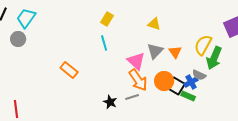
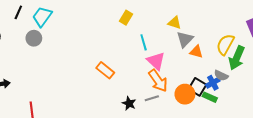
cyan line: (104, 43) -> (144, 42), moved
gray triangle: (155, 51) -> (185, 39), moved
orange triangle: (175, 52) -> (196, 52), turned -40
orange rectangle: (69, 70) -> (105, 70), moved
orange circle: (164, 81) -> (185, 94), moved

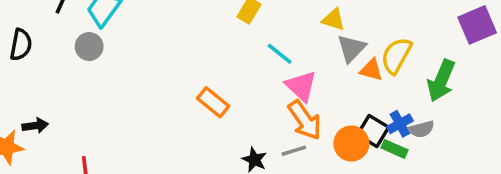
cyan line: (144, 42) -> (280, 54), turned -35
yellow semicircle: (225, 44) -> (396, 55), moved
gray semicircle: (221, 75) -> (421, 129), moved, turned -40

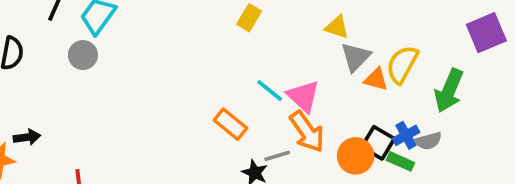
cyan line: (280, 54) -> (270, 91), moved
orange rectangle: (213, 102) -> (230, 124), moved
gray line: (294, 151) -> (277, 156), moved

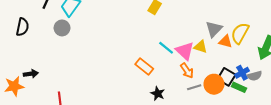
yellow triangle: (337, 27) -> (200, 47), moved
orange arrow: (307, 132) -> (187, 71), size x0.7
gray line: (277, 156) -> (194, 87), moved

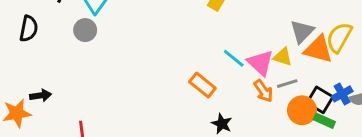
orange triangle: (225, 41) -> (318, 49), size x1.5
gray line: (194, 87) -> (287, 84), moved
green rectangle: (239, 87) -> (324, 121), moved

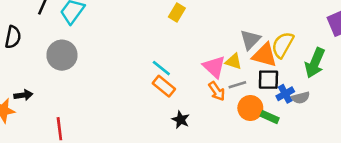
gray circle: (85, 30) -> (62, 55), moved, size x1.5
cyan line: (234, 58) -> (161, 68), moved
black square: (320, 100) -> (268, 80), moved, turned -30

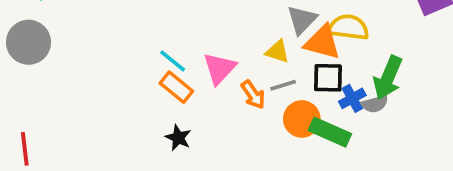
yellow semicircle: (283, 45) -> (349, 27), turned 68
green arrow: (315, 63) -> (388, 78), moved
pink triangle: (214, 67) -> (219, 68), moved, turned 30
green rectangle: (270, 117) -> (330, 132), size x1.5
black star: (181, 120) -> (178, 138), moved

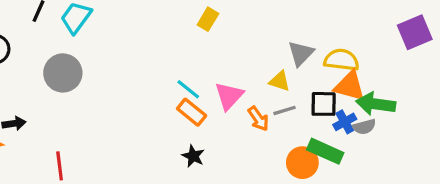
orange triangle: (322, 42) -> (350, 86), moved
green arrow: (388, 78) -> (376, 104), turned 75
orange circle: (302, 119) -> (302, 163), moved

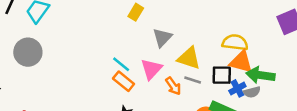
gray triangle: (301, 53) -> (162, 38), moved
yellow triangle: (280, 81) -> (189, 58), size x1.5
gray line: (284, 110) -> (193, 80), turned 35

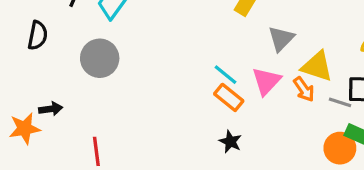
gray line: (193, 80) -> (340, 102), moved
orange arrow: (173, 86) -> (304, 89), moved

